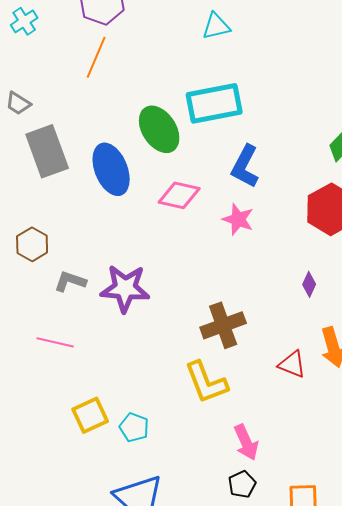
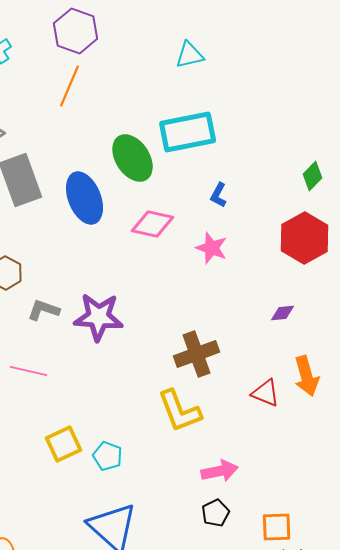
blue L-shape: (245, 166) -> (219, 195), size x0.6
purple diamond: (309, 284) -> (283, 313), turned 60
pink arrow: (246, 442) -> (220, 471), turned -78

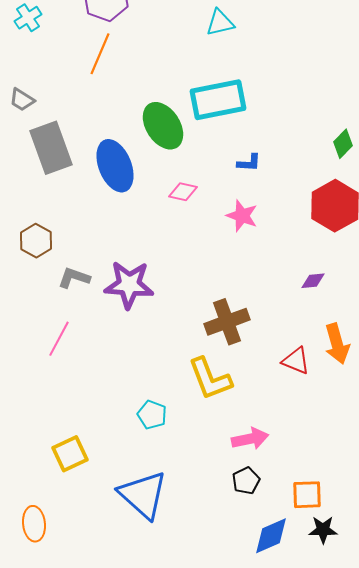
blue L-shape: (219, 195) -> (249, 163), turned -115
pink diamond: (153, 224) -> (183, 192), size x0.7
pink line: (29, 371) -> (59, 339), turned -75
yellow square: (64, 444) -> (70, 454), moved
cyan pentagon: (108, 456) -> (152, 415), moved

